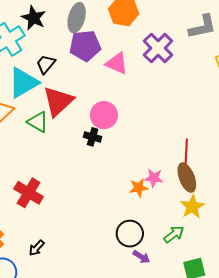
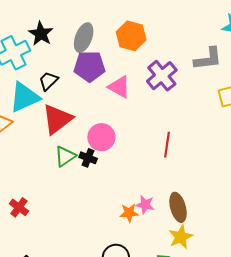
green triangle: (38, 122) -> (65, 156), moved, turned 50
red line: (186, 152) -> (167, 145), moved
red cross: (29, 193) -> (19, 207), size x0.7

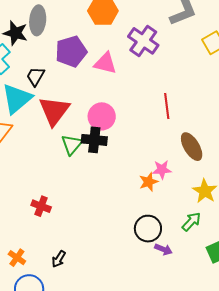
gray ellipse: (84, 38) -> (38, 20), moved
black cross: (88, 158) -> (94, 140), size x1.4
brown ellipse: (178, 207) -> (192, 147), moved

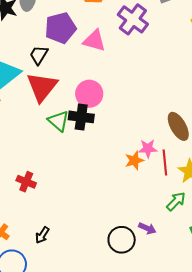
black trapezoid: (36, 76) -> (39, 55), moved
red line: (167, 106) -> (165, 162), moved
green triangle: (72, 145) -> (59, 121), turned -30
black circle: (148, 229) -> (122, 240), moved

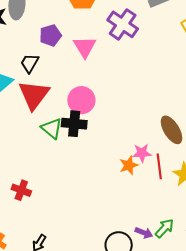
purple pentagon: (60, 28) -> (50, 35), size x0.7
pink triangle: (94, 41) -> (85, 47), turned 45
green arrow: (176, 201) -> (164, 228), moved

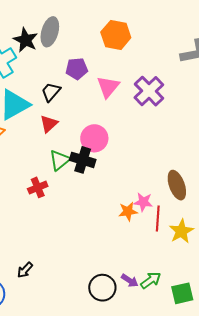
purple cross: (123, 24) -> (149, 91), moved
red triangle: (34, 95) -> (49, 124), size x0.6
green triangle: (52, 128) -> (60, 160), turned 30
red cross: (21, 190) -> (38, 187), moved, turned 36

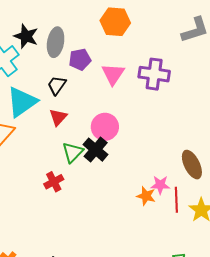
gray ellipse: (50, 32) -> (56, 42), moved
purple cross: (149, 91) -> (154, 74), turned -32
black cross: (83, 160) -> (96, 150), turned 30
orange star: (128, 211) -> (146, 196), turned 30

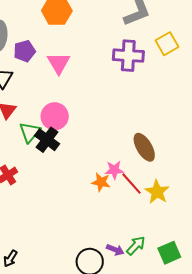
purple cross: (154, 74) -> (128, 56), moved
green triangle: (73, 152) -> (30, 132), moved
red line: (176, 200) -> (132, 184), turned -35

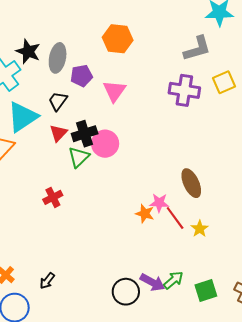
black cross: (47, 140) -> (85, 134), moved, turned 30
yellow star: (157, 192) -> (200, 229), size x0.7
purple arrow: (115, 250) -> (152, 282), size x1.4

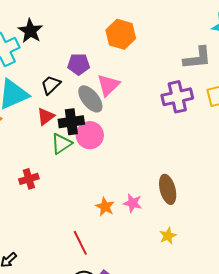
gray ellipse: (58, 58) -> (90, 99), moved, turned -60
purple cross: (184, 90) -> (177, 97), turned -32
orange star: (145, 214) -> (105, 207), moved
red line: (175, 218) -> (80, 243), moved

